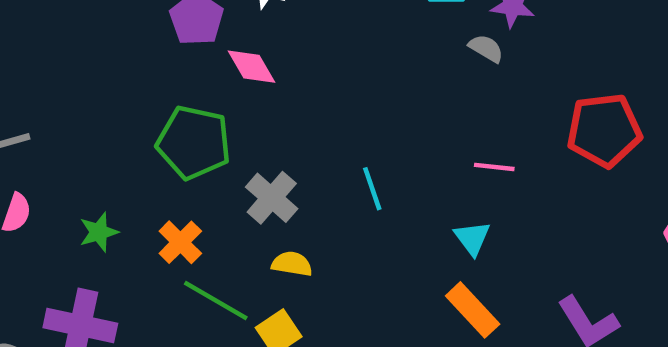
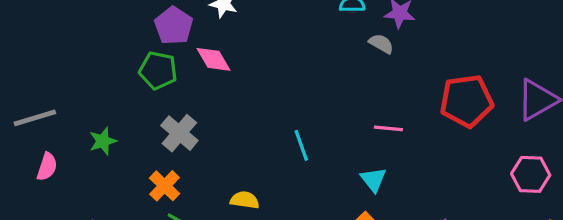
green pentagon: (194, 142) -> (158, 70), moved, size x0.7
gray cross: (272, 198) -> (179, 133), moved
green star: (99, 232) -> (103, 141), moved

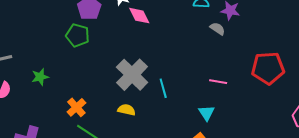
pink diamond: (214, 59) -> (139, 16), moved
gray cross: (179, 133) -> (132, 75), moved, size x1.4
yellow semicircle: (245, 200) -> (126, 110), moved

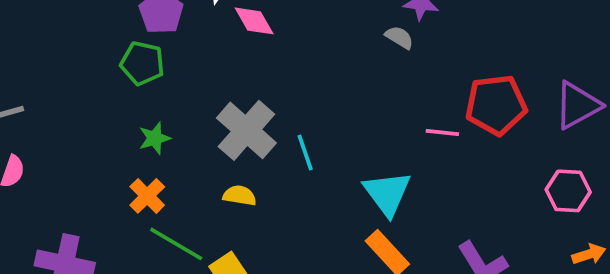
green star: (40, 77) -> (155, 138), moved
pink line: (218, 82) -> (442, 133), moved
cyan triangle: (207, 113) -> (387, 193), size x1.6

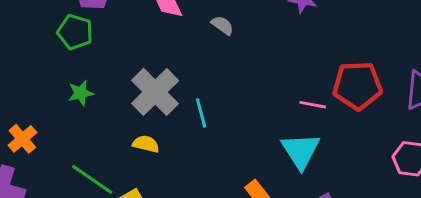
gray semicircle: (399, 37) -> (222, 25), moved
cyan triangle: (387, 193) -> (301, 151), moved
orange cross: (147, 196) -> (22, 139), moved

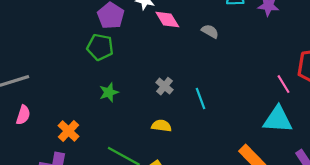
gray cross: (155, 92) -> (164, 86), size x0.5
pink line: (313, 105) -> (284, 84), turned 54
cyan triangle: (301, 151) -> (278, 119), turned -48

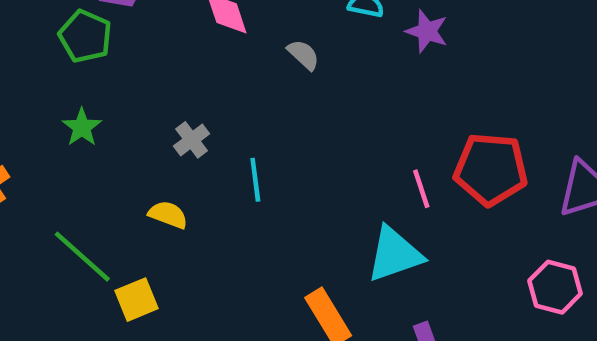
green star: (109, 92) -> (82, 127), turned -30
cyan triangle: (278, 119) -> (395, 254), turned -36

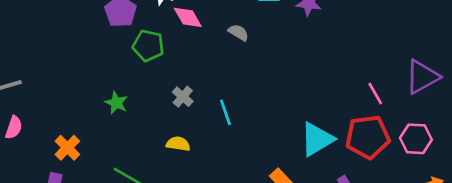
green pentagon: (85, 36) -> (148, 46), moved
red pentagon: (491, 169) -> (368, 137), moved
pink line: (421, 189) -> (375, 94), moved

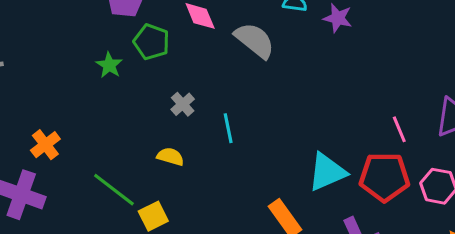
gray semicircle: (238, 32) -> (255, 40), size x1.8
green star: (116, 103) -> (109, 65), moved

